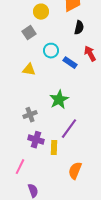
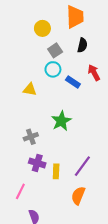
gray square: (29, 33) -> (55, 50), moved
purple line: (69, 129) -> (82, 166), moved

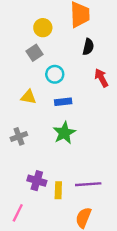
gray square: (55, 50) -> (34, 53), moved
blue rectangle: (73, 82) -> (63, 102), moved, turned -40
gray cross: (31, 137) -> (19, 136), moved
purple line: (82, 166) -> (88, 184), turned 50

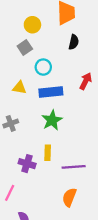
red arrow: (101, 78) -> (86, 81), moved, turned 56
blue rectangle: (63, 102) -> (51, 92), size x1.5
yellow rectangle: (58, 190) -> (48, 153), moved

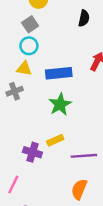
cyan circle: (43, 67) -> (29, 46), moved
gray cross: (11, 123) -> (15, 91), moved
yellow rectangle: (48, 153) -> (55, 140), turned 64

